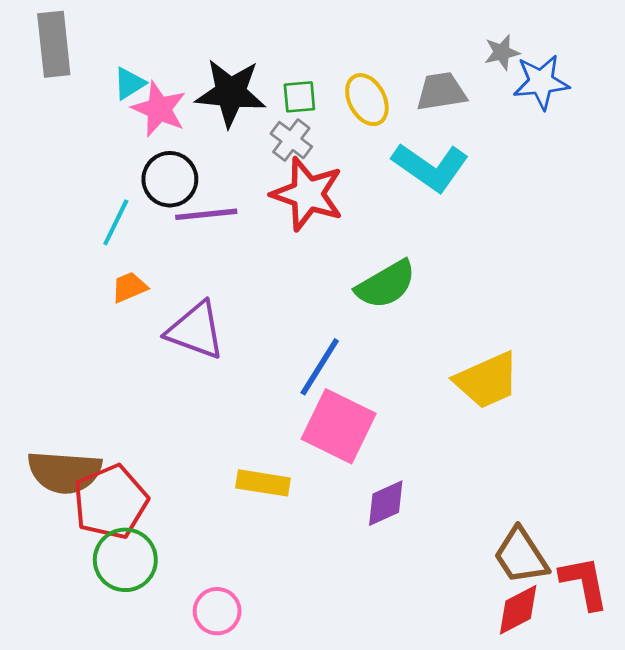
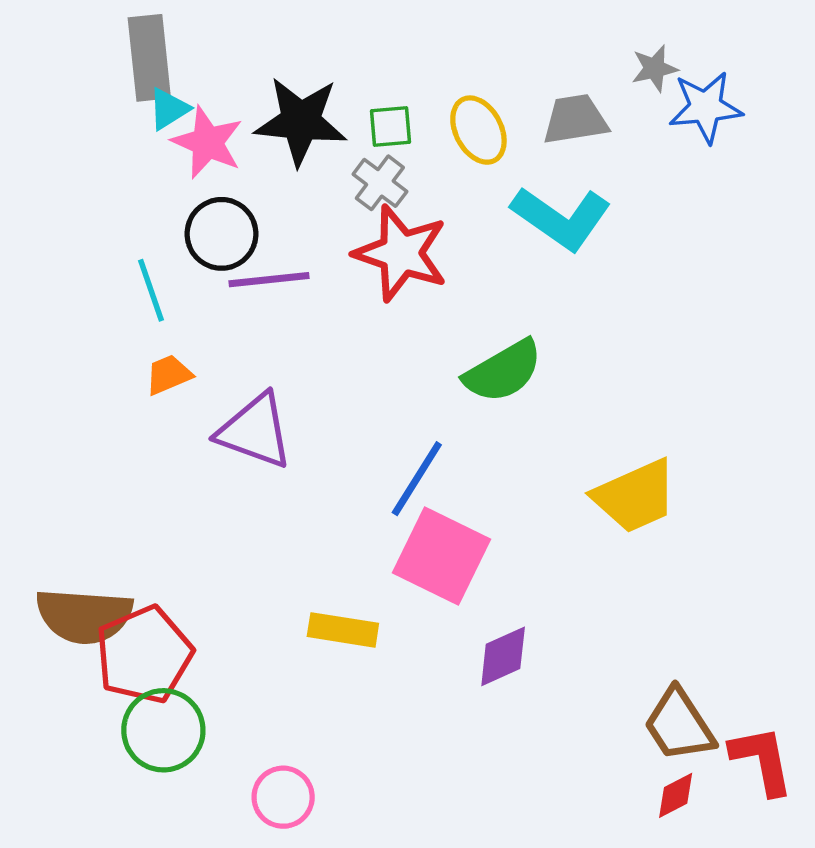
gray rectangle: (54, 44) -> (149, 58), moved
cyan line: (116, 222) -> (151, 290), turned -45
red diamond: (518, 610) -> (676, 795), size x0.7

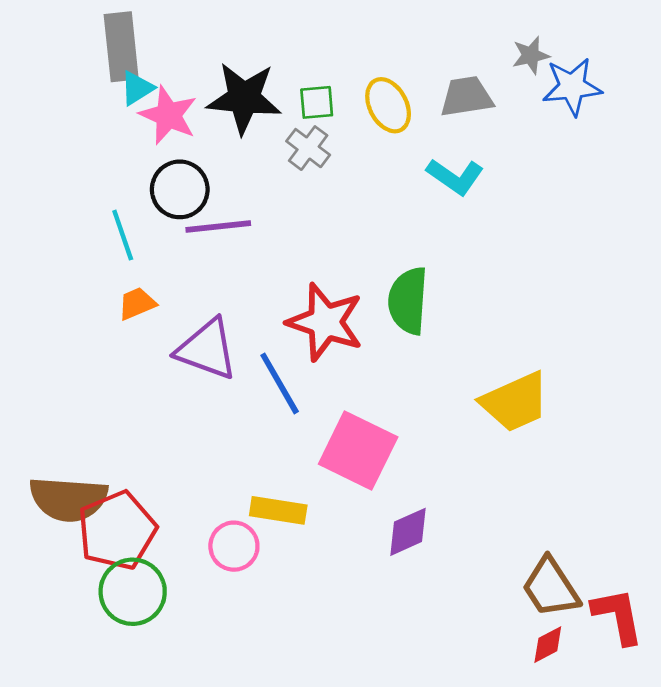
cyan L-shape: (561, 218) -> (455, 177), size x0.7
red star: (401, 253) -> (325, 322), moved
green semicircle: (503, 371) -> (408, 301), turned 124
blue line: (417, 479) -> (280, 383), moved, turned -62
pink circle: (283, 797) -> (234, 546), moved

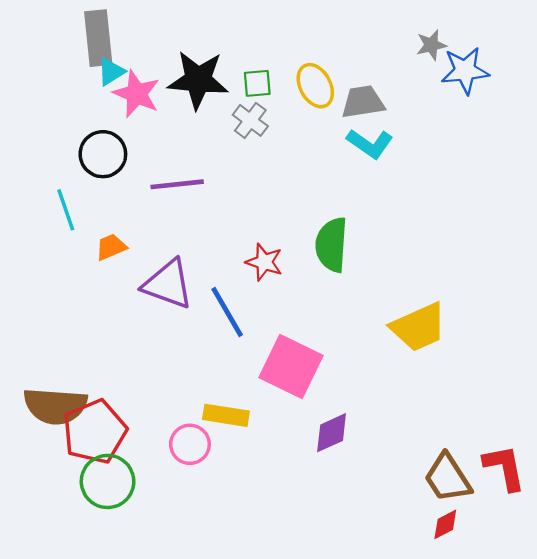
gray trapezoid: (466, 97) -> (363, 102), moved
black circle: (180, 189) -> (103, 154), moved
cyan line: (123, 235) -> (66, 210), moved
red star: (325, 322) -> (264, 262), size x0.6
red L-shape: (618, 616) -> (504, 468), moved

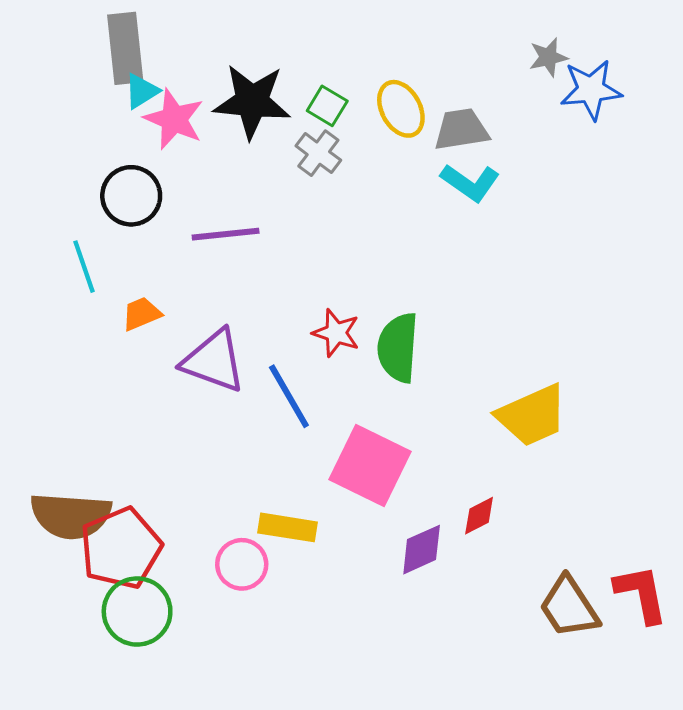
green square: (257, 83) -> (327, 106), turned 36
green semicircle: (332, 245) -> (398, 348), moved
red diamond: (445, 524) -> (479, 516), moved

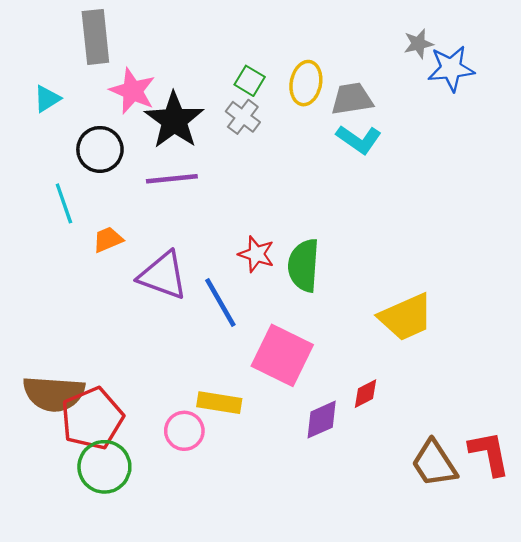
cyan triangle: (142, 91) -> (47, 99), moved
black star: (252, 101) -> (174, 120), moved, turned 30
yellow ellipse: (401, 109) -> (306, 83), turned 39

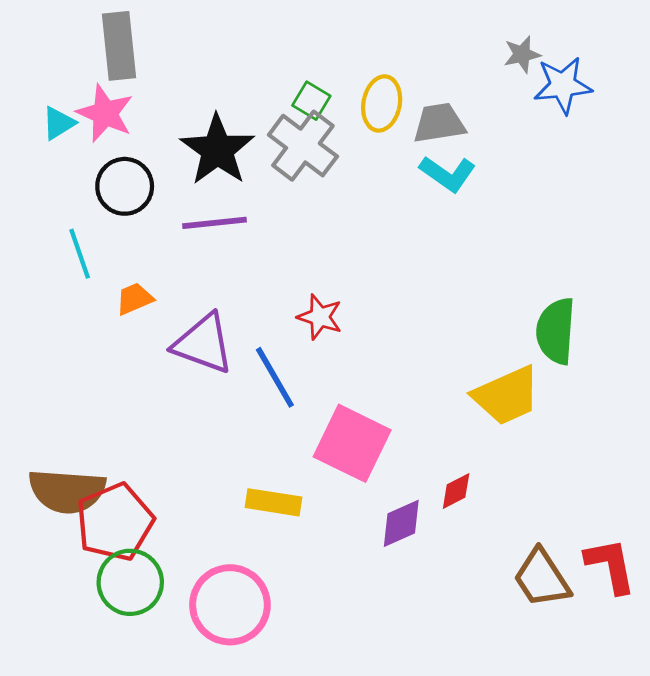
pink star: (133, 91) -> (105, 113), moved
gray cross: (243, 117) -> (303, 146), size x1.6
green semicircle: (304, 265) -> (556, 331), moved
pink circle: (184, 431) -> (230, 605), moved, size x1.6

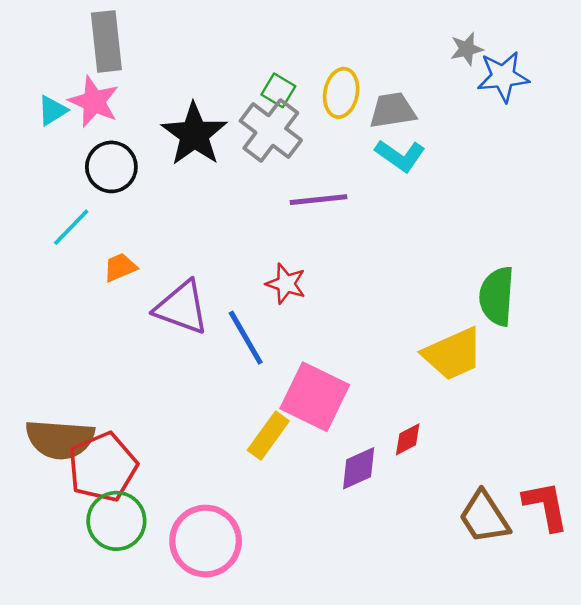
purple line: (215, 223) -> (319, 200), moved
cyan line: (80, 254) -> (71, 227), turned 63
yellow rectangle: (273, 502) -> (268, 436), moved, turned -63

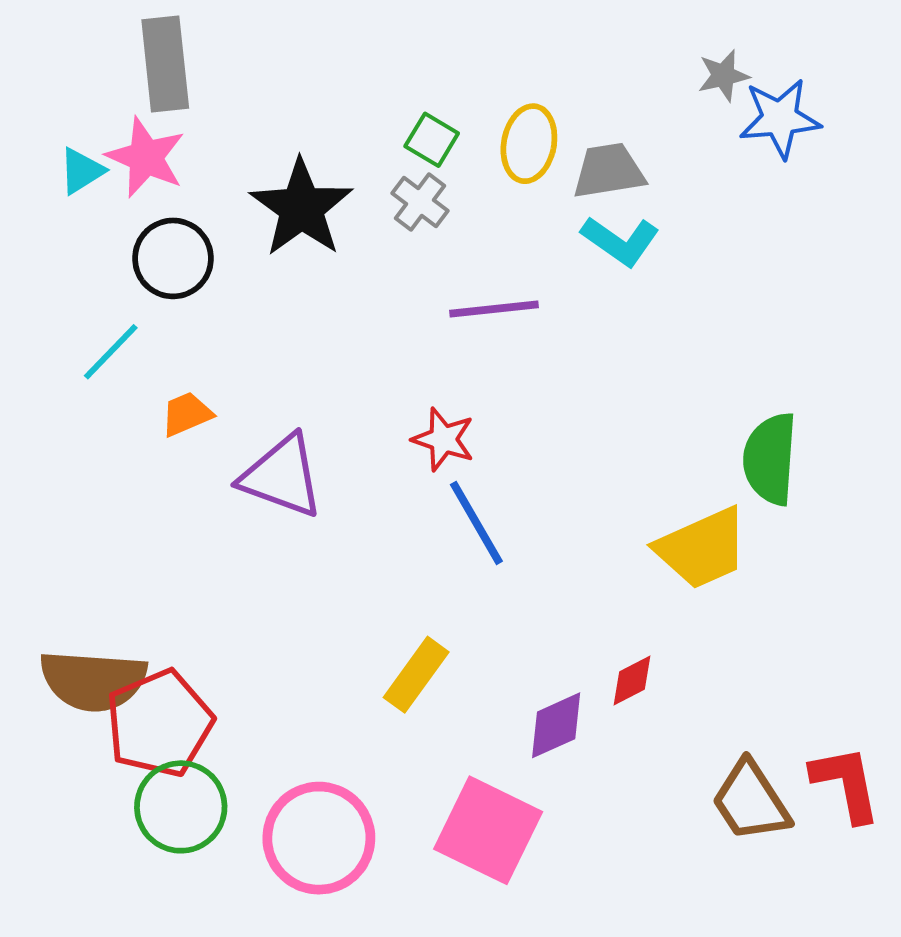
gray cross: (271, 131) -> (420, 202), size x0.6
blue line: (246, 338) -> (476, 523), moved
pink square: (315, 397) -> (488, 830), moved

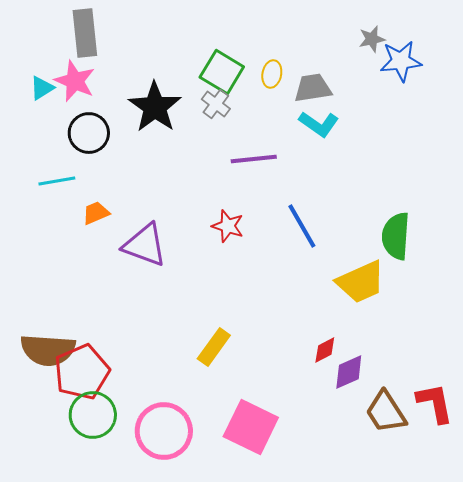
green square: (432, 140) -> (222, 72), size x1.6
yellow ellipse: (529, 144) -> (272, 74), size x0.7
cyan line: (111, 352) -> (57, 181), turned 36
blue line: (476, 523) -> (302, 226), moved
purple diamond: (556, 725) -> (349, 372), moved

